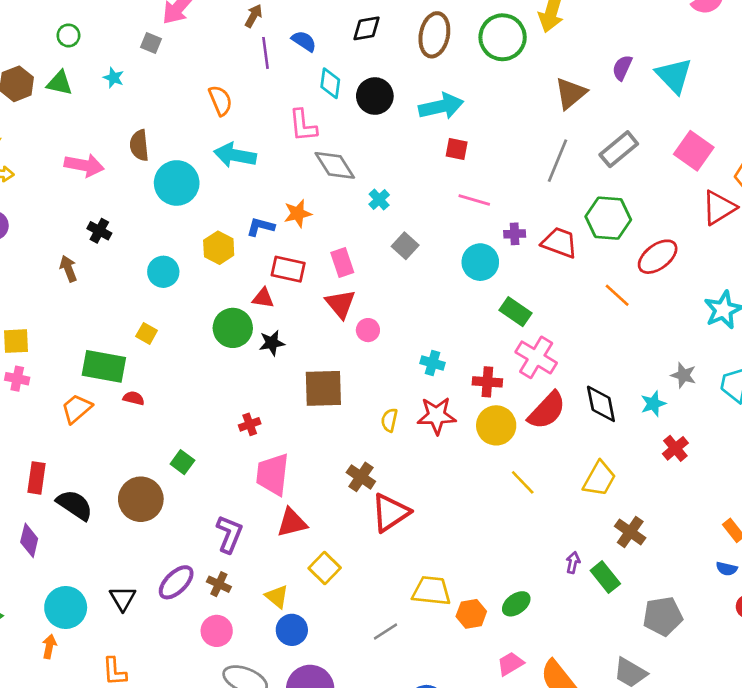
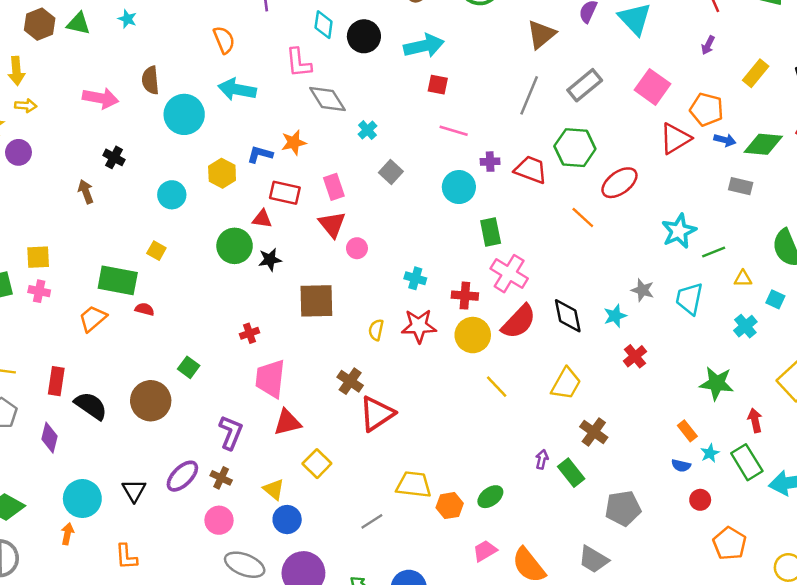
green rectangle: (515, 312) -> (491, 232), turned 44

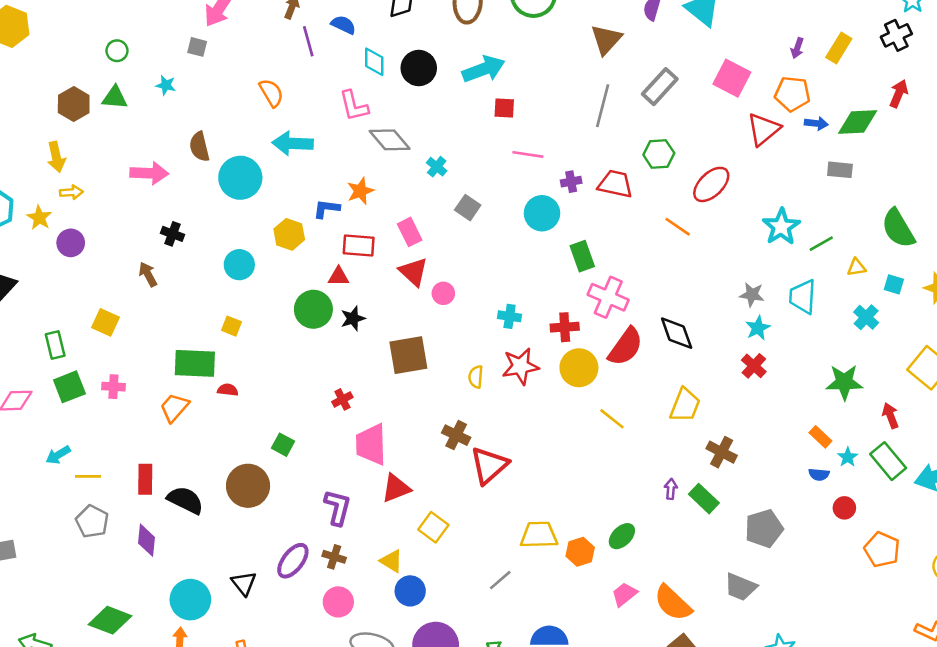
purple arrow: (708, 45) -> (797, 48), moved
green hexagon: (575, 148) -> (659, 154), size x0.7
yellow square: (38, 257) -> (106, 322), moved, turned 35
cyan star: (615, 316) -> (758, 328), moved

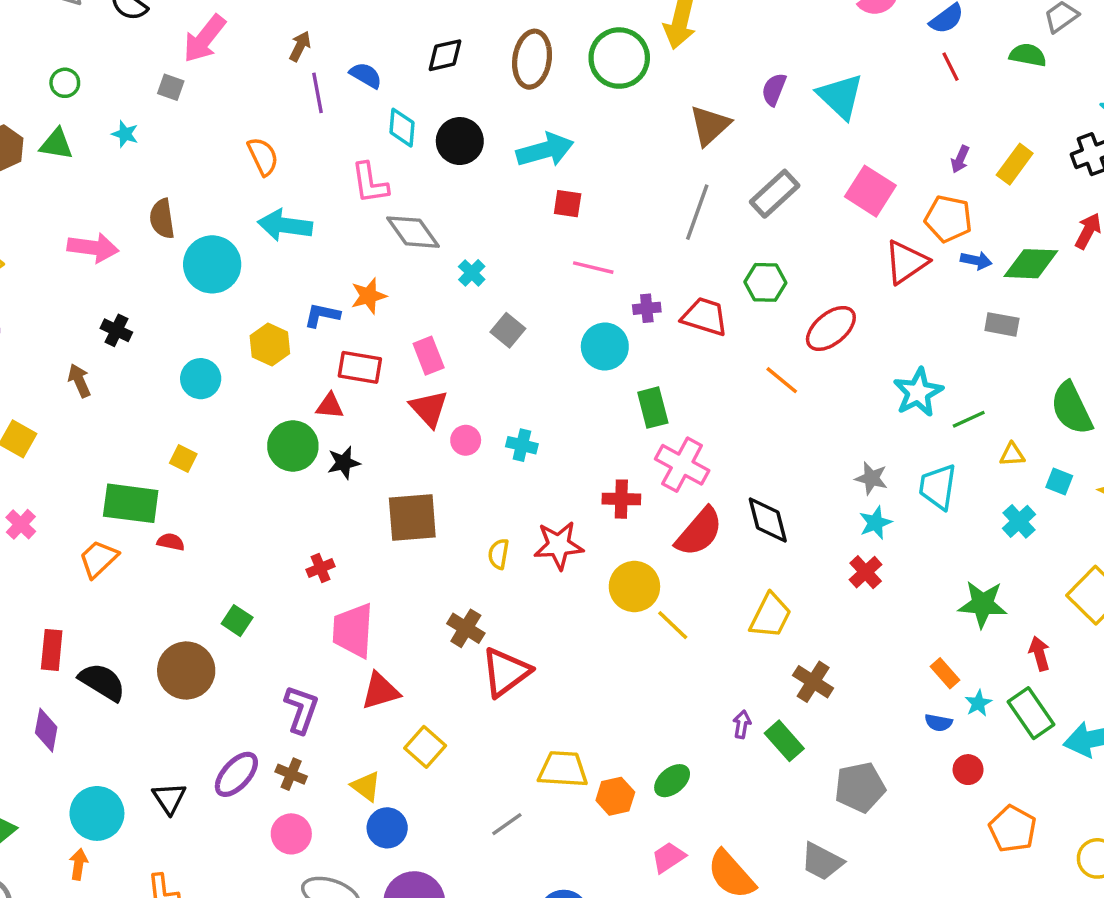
cyan cross: (510, 316) -> (522, 445), moved
yellow circle: (579, 368) -> (634, 587), moved
pink cross: (113, 387) -> (21, 524), turned 35

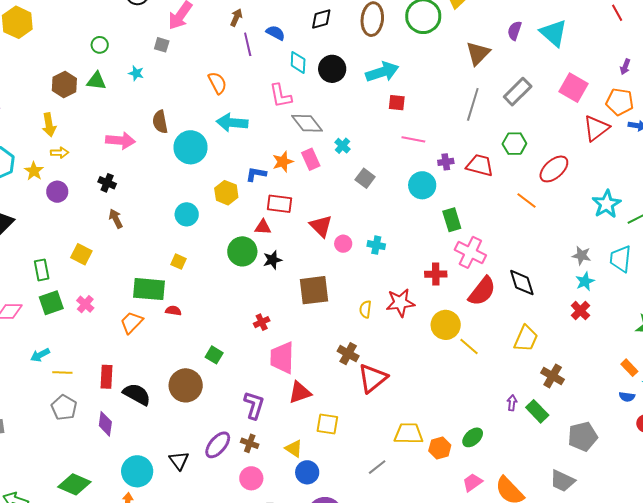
black cross: (116, 330) -> (107, 183), moved
pink rectangle: (429, 356) -> (311, 159), moved
yellow square: (425, 747) -> (327, 424), turned -30

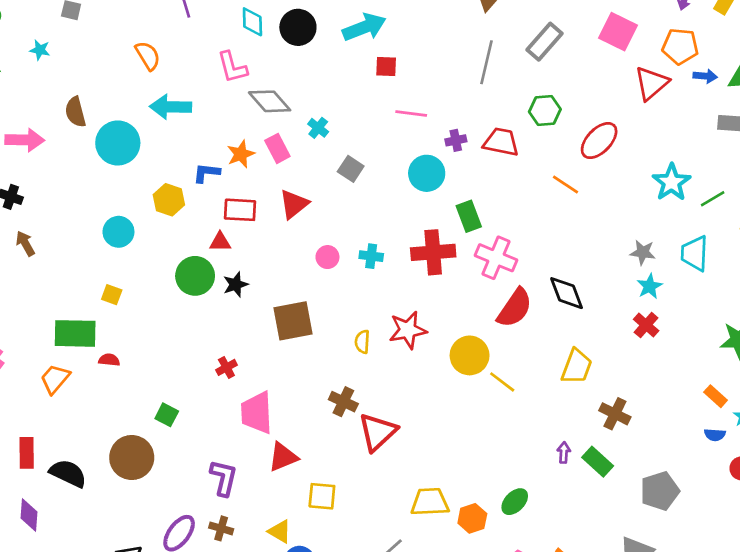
red triangle: (321, 226) -> (294, 204), moved, turned 40
red cross: (436, 274) -> (433, 252), moved, size x1.5

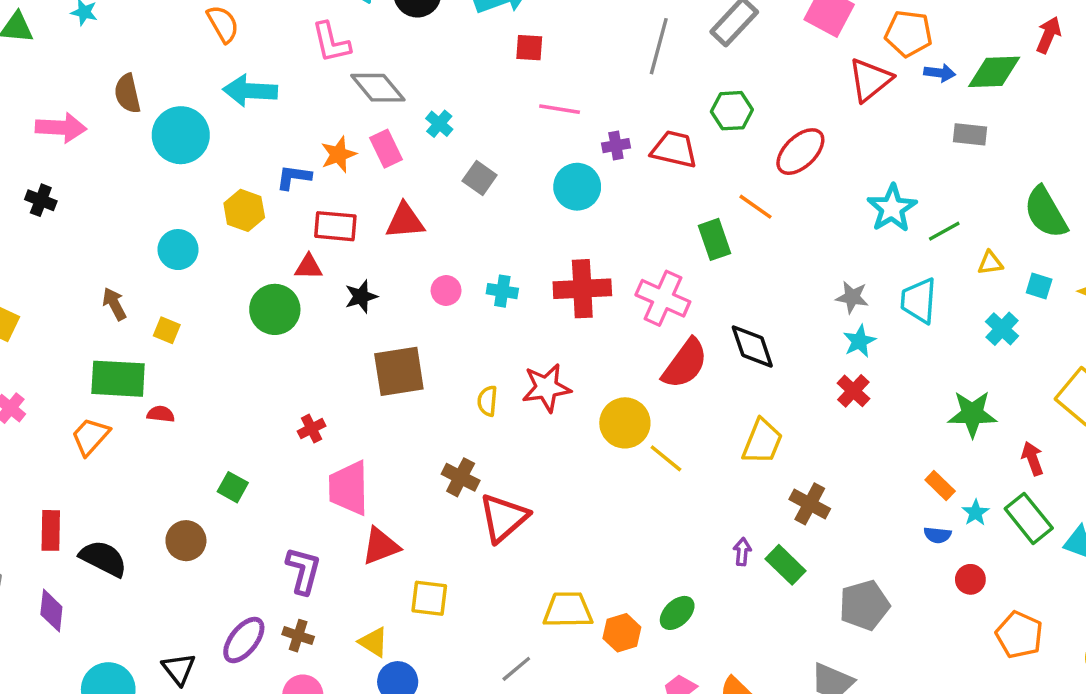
red triangle: (294, 204) -> (405, 221), turned 32
green rectangle: (469, 216) -> (715, 239), moved
brown arrow: (25, 243) -> (114, 304), moved
black star: (236, 284) -> (361, 297), moved
brown circle: (132, 457) -> (186, 541), size x0.7

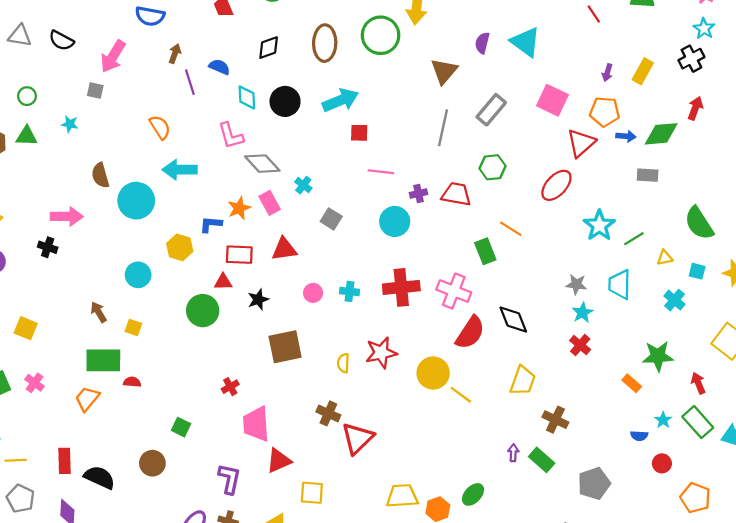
pink arrow: (61, 128) -> (67, 216), moved
red ellipse: (800, 152) -> (556, 185), moved
orange rectangle: (940, 485) -> (632, 383), moved

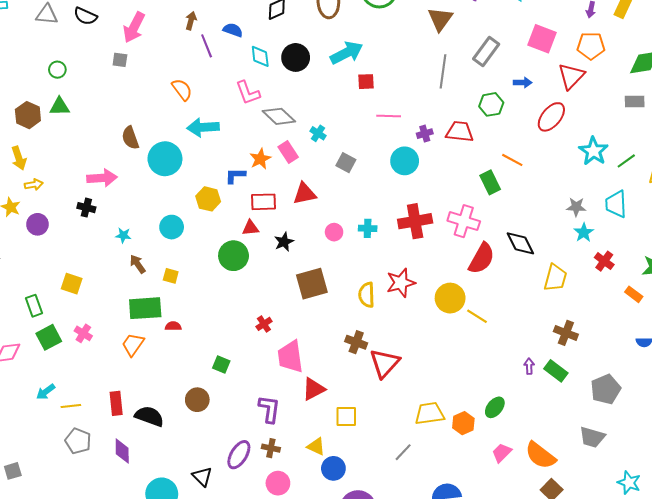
cyan star: (70, 124) -> (123, 235), moved
blue arrow: (626, 136) -> (523, 82), moved
red cross: (580, 345) -> (604, 261), moved
yellow semicircle: (343, 363) -> (367, 295), size x1.4
yellow trapezoid: (523, 381) -> (555, 278), moved

